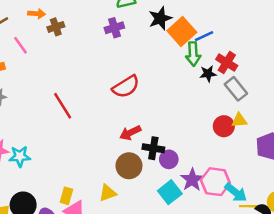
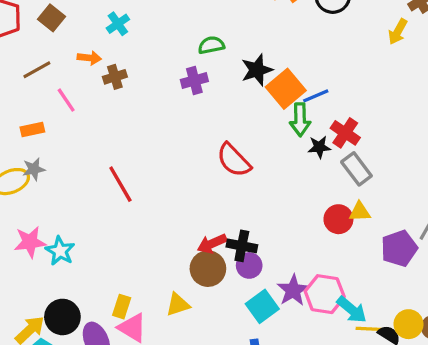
red semicircle: (126, 87) -> (234, 160), moved, turned 76
red arrow: (130, 133) -> (212, 244), moved
cyan star: (20, 156) -> (60, 251), turned 30
purple circle: (169, 159) -> (249, 265), moved

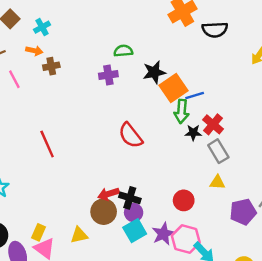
cyan cross: (118, 24) -> (42, 27), moved
red circle: (338, 219) -> (184, 200), moved
cyan square: (262, 306) -> (135, 231), moved

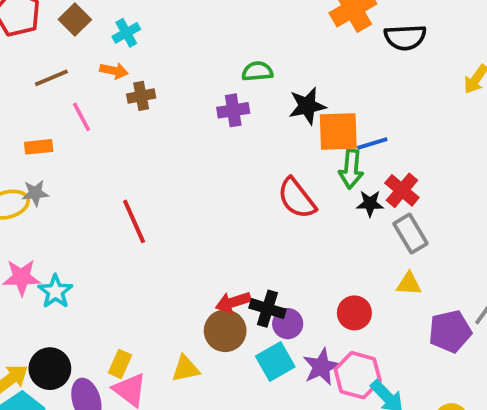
orange square: (174, 88) -> (338, 131), turned 32
red semicircle: (131, 135) -> (297, 198), moved
purple circle: (134, 213) -> (288, 324), moved

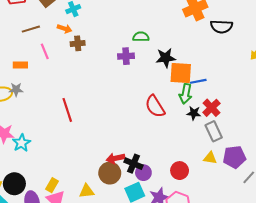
purple pentagon: (450, 331) -> (234, 157), moved

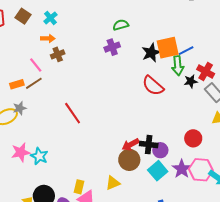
brown line: (31, 29) -> (34, 83), moved
brown cross: (78, 43) -> (58, 54), moved
black star: (166, 58) -> (151, 53), moved

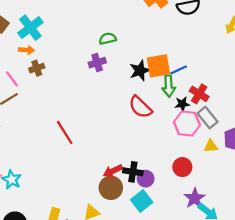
cyan cross: (50, 18) -> (30, 28), size x1.6
red line: (73, 113) -> (65, 133), moved
purple star: (182, 169) -> (195, 198), moved
pink hexagon: (201, 170) -> (187, 124), moved

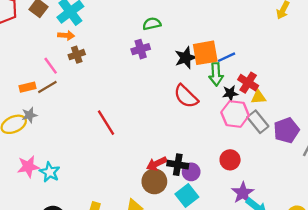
gray rectangle: (208, 118) -> (258, 122), moved
yellow triangle: (211, 146) -> (258, 97), moved

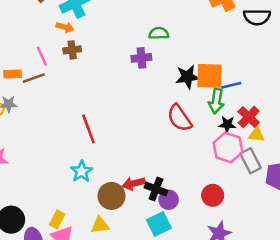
cyan star: (50, 172) -> (81, 171), moved
brown circle: (154, 181) -> (111, 196), moved

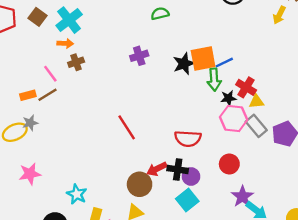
green semicircle: (159, 33) -> (160, 14), moved
red semicircle: (179, 118) -> (188, 139), moved, turned -40
red line: (88, 129) -> (127, 127), moved
cyan star: (81, 171) -> (77, 194), moved

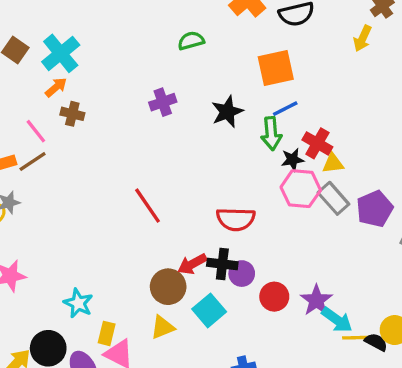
orange arrow: (65, 43) -> (56, 87), turned -42
orange square: (203, 59) -> (276, 68), moved
brown cross: (76, 62) -> (72, 114), turned 35
red circle: (229, 164) -> (274, 297), moved
cyan square: (187, 200) -> (209, 310), moved

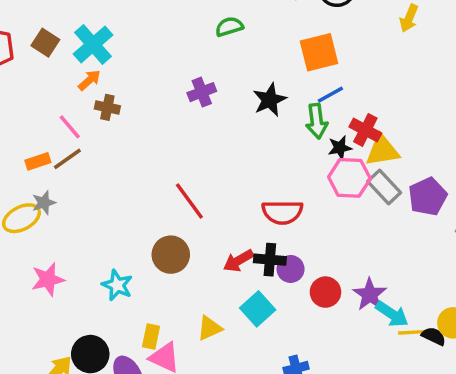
yellow triangle: (333, 163) -> (382, 150), size x1.5
brown circle: (168, 287) -> (171, 255), moved
cyan star: (78, 303) -> (117, 285), moved

